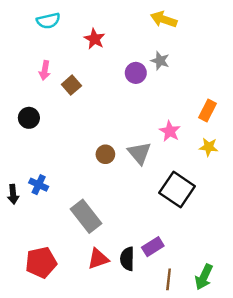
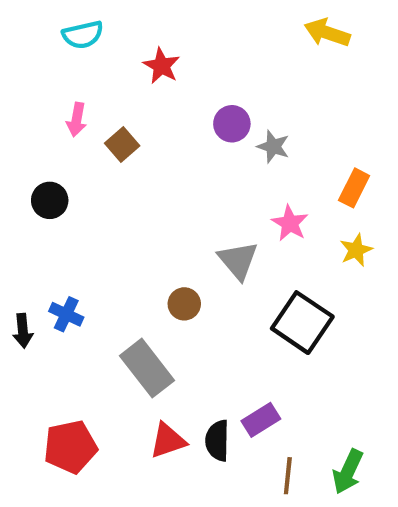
yellow arrow: (164, 19) -> (327, 33), moved
gray star: (160, 61) -> (273, 147), moved
yellow star: (209, 147) -> (356, 250), turned -30
brown circle: (105, 154) -> (184, 304), moved

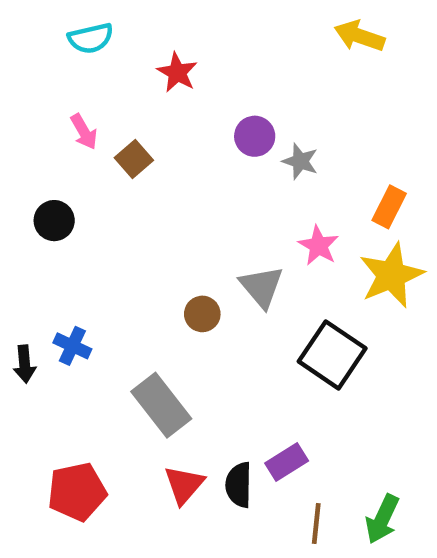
pink arrow: (77, 120) -> (84, 132), turned -40
yellow star: (356, 250) -> (391, 275), size x1.8
brown circle: (184, 304) -> (202, 314), moved
red triangle: (168, 441) -> (184, 485), turned -30

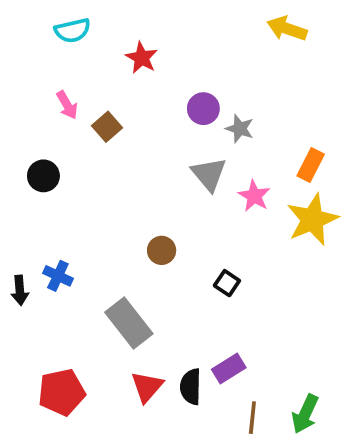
gray triangle: (262, 287) -> (209, 174), moved
black square: (332, 355) -> (227, 283), moved, size x0.5

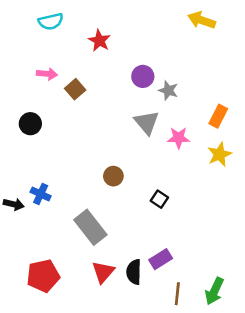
pink arrow: (67, 105) -> (47, 74), turned -54
pink star: (254, 196) -> (179, 138), turned -30
yellow star: (312, 219) -> (219, 154), size x0.7
black arrow: (20, 290) -> (14, 204), turned -72

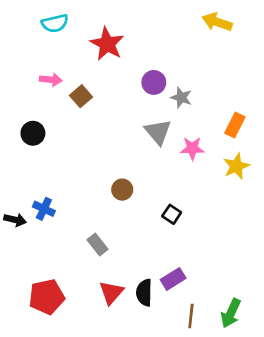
red star: (99, 41) -> (107, 44), size x1.4
gray rectangle: (90, 227) -> (97, 245), size x0.6

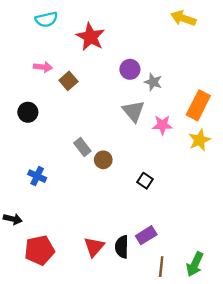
orange rectangle: (235, 125) -> (198, 105), size x1.4
black arrow: (15, 220) -> (13, 219), moved
gray rectangle: (97, 245) -> (82, 147), moved

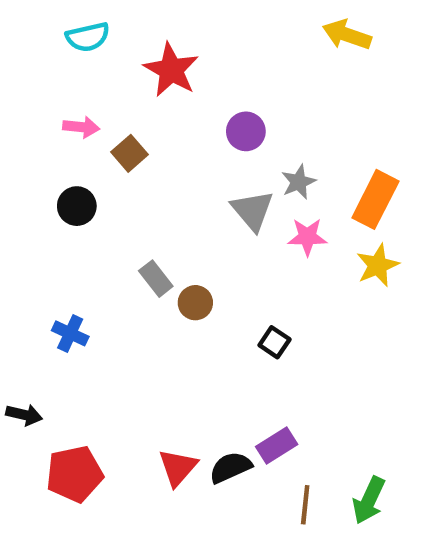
gray star: (153, 82) -> (299, 182), moved, turned 30
black circle: (28, 112) -> (77, 206), moved
black semicircle: (122, 247) -> (231, 467), turned 65

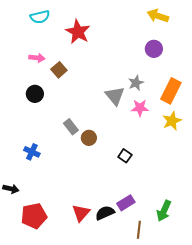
purple circle: (246, 131) -> (154, 49), moved
green arrow: (369, 500) -> (164, 211), moved

